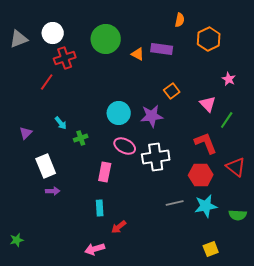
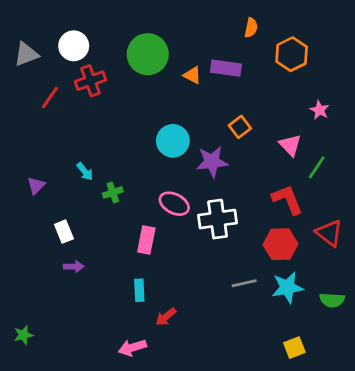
red line: (47, 82) -> (50, 98), moved
cyan circle: (119, 113) -> (173, 141), moved
white rectangle: (46, 166) -> (64, 232), size x0.7

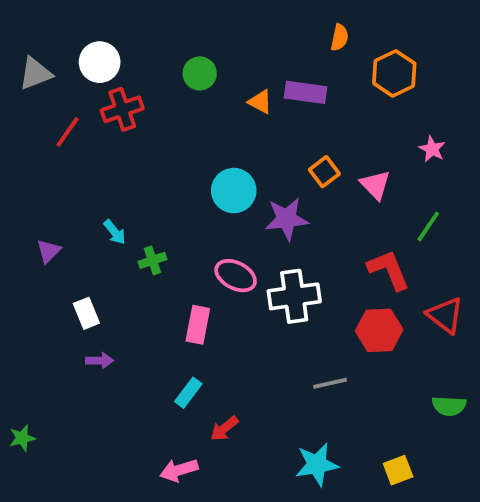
green circle: (148, 54) -> (200, 73), size x0.6
pink triangle: (290, 145) -> (375, 185), moved
cyan star: (287, 287) -> (317, 464), moved
cyan rectangle: (139, 290) -> (188, 393), turned 40
green star: (23, 335) -> (22, 438), moved

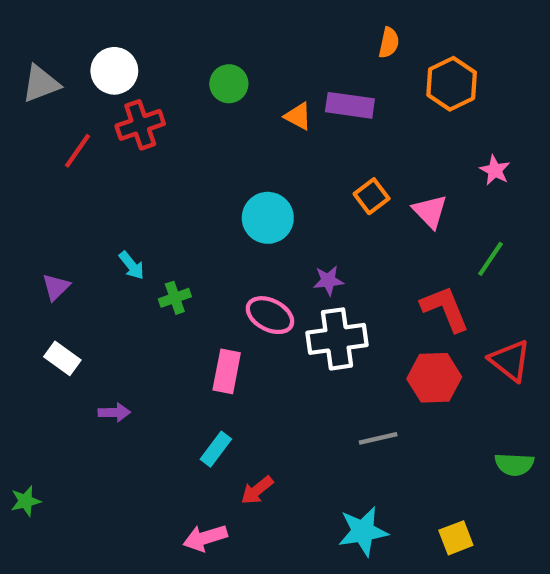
purple star: (287, 219) -> (328, 281), moved, size x0.6
white rectangle: (86, 313) -> (62, 358), moved, turned -32

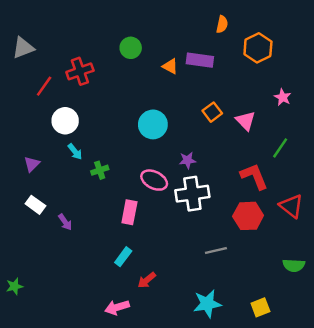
white circle: (114, 71) -> (65, 121), moved
purple arrow: (114, 412) -> (65, 222), moved, turned 56

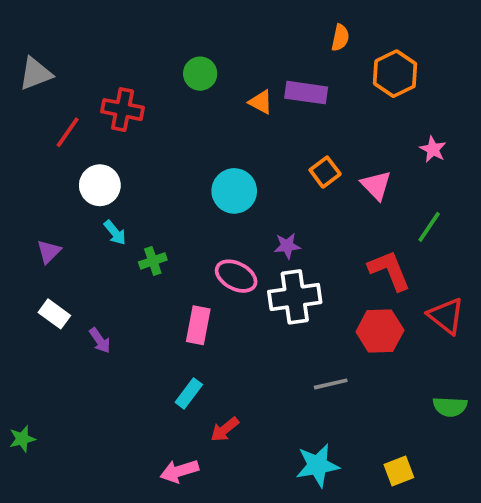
red cross: (80, 71) -> (123, 110), turned 30

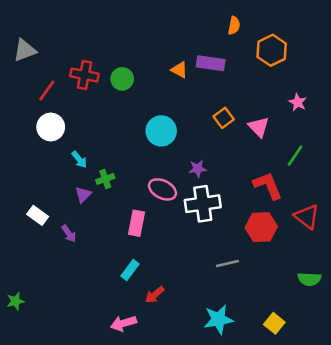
green circle: (200, 74) -> (122, 79), moved
white circle: (100, 185) -> (51, 127), moved
purple triangle: (49, 252) -> (83, 195), moved
yellow square: (399, 471) -> (274, 323), turned -30

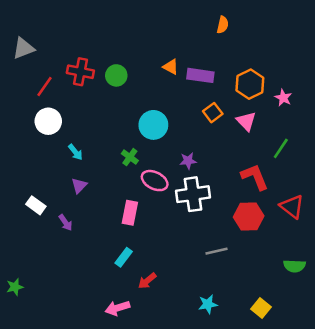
orange hexagon: (272, 50) -> (250, 84), moved
purple rectangle: (211, 63) -> (200, 75), moved
green cross: (105, 179) -> (130, 157), moved, turned -35
cyan star: (218, 319) -> (208, 304), size x0.7

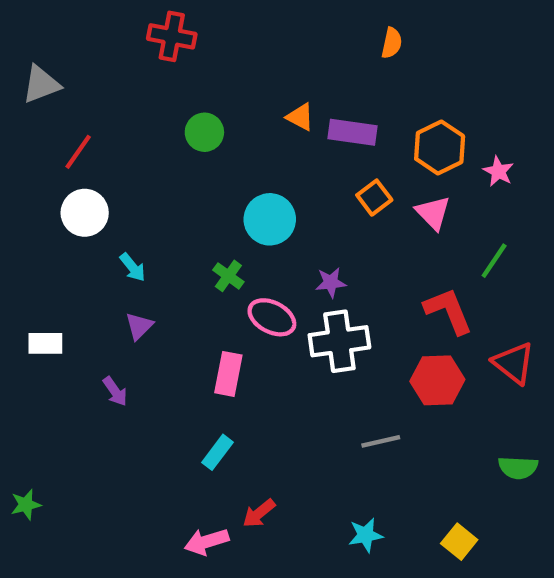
red cross: (80, 72) -> (172, 36), moved
white rectangle: (36, 205) -> (45, 343), moved, turned -36
red arrow: (147, 281) -> (259, 513), moved

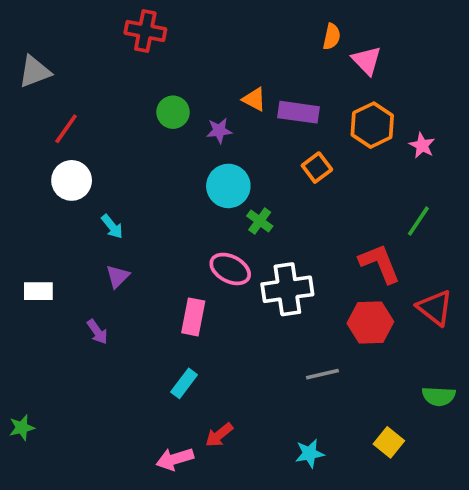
pink triangle: (433, 213) -> (367, 61), moved
green cross: (228, 276) -> (260, 221), moved
purple star: (331, 282) -> (219, 131), moved
yellow square: (459, 542) -> (389, 442), moved

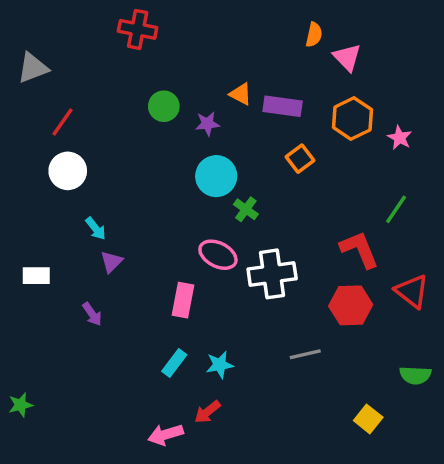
cyan arrow: (112, 227) -> (96, 229), moved
cyan star: (310, 453) -> (220, 365), moved

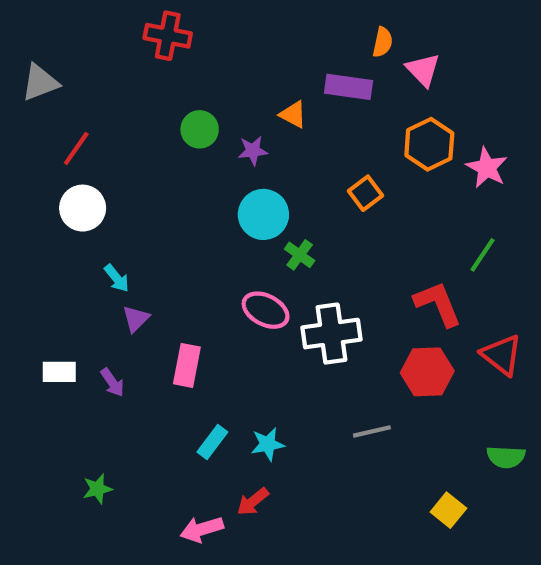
purple rectangle: (283, 106) -> (349, 87), moved
pink star: (400, 138) -> (487, 168), size x1.4
white rectangle: (36, 276) -> (59, 372), moved
pink rectangle: (183, 300) -> (187, 365), moved
green star: (21, 405) -> (98, 489), moved

